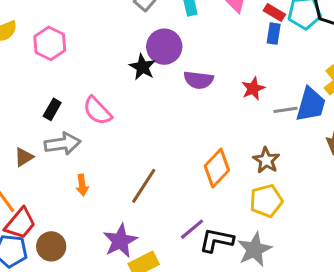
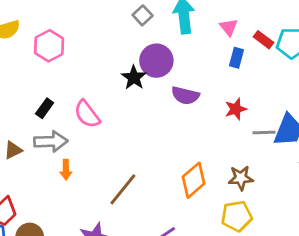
blue rectangle: (274, 34) -> (237, 58), moved
brown star: (266, 160) -> (241, 178), turned 30
orange arrow: (82, 185) -> (66, 170), moved

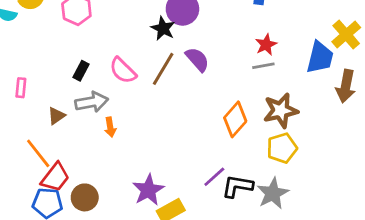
purple semicircle: (185, 95) -> (197, 59), moved, turned -136
gray line: (264, 132) -> (263, 66), moved
brown star: (241, 178) -> (281, 110), size x1.4
brown line: (123, 189) -> (163, 69), moved

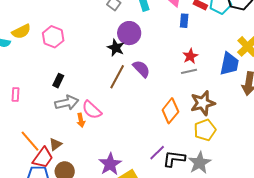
pink semicircle: (123, 70) -> (92, 110), moved
brown triangle: (56, 116) -> (55, 144), moved

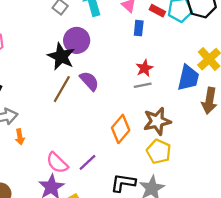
black star: (116, 48) -> (61, 56), size x1.4
pink semicircle: (92, 110) -> (57, 163), moved
yellow pentagon: (205, 130) -> (159, 151), turned -30
purple line: (157, 153) -> (88, 162), moved

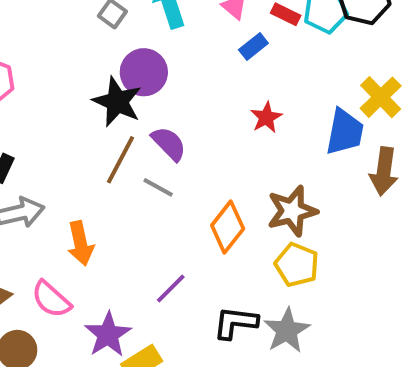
blue rectangle: (139, 28) -> (253, 46), turned 48
gray line: (143, 85) -> (158, 187), moved, turned 42
orange arrow: (20, 137) -> (81, 243), moved, size x1.5
pink semicircle: (57, 163) -> (51, 299), moved

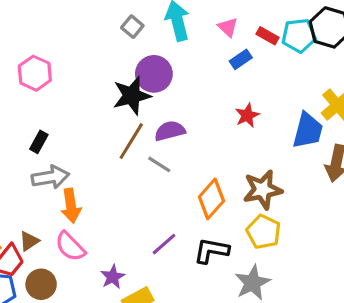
black star: (117, 102) -> (132, 96), turned 30
purple semicircle: (169, 144) -> (170, 131), turned -64
orange arrow: (81, 243) -> (71, 206), moved
black L-shape: (235, 323) -> (211, 251), moved
purple star: (108, 335) -> (113, 277), size x0.7

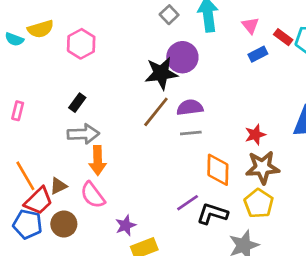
red star: (247, 115) -> (255, 135), moved
gray line: (159, 164) -> (191, 133), moved, turned -45
orange diamond: (211, 199) -> (218, 170), turned -48
purple line: (164, 244) -> (188, 203), moved

